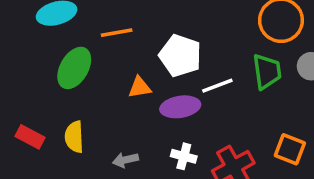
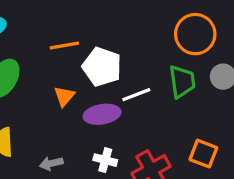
orange line: (117, 33) -> (64, 46), moved
orange triangle: (140, 87) -> (64, 96), turned -40

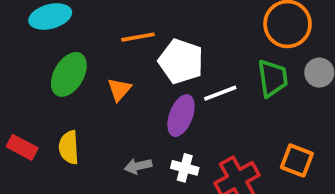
orange triangle: (64, 96) -> (119, 89), moved
purple ellipse: (102, 114) -> (181, 116), turned -60
gray arrow: (51, 163) -> (138, 166), moved

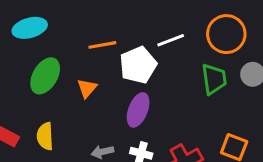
white pentagon: (181, 61) -> (138, 65), turned 30
white line: (220, 93) -> (171, 40), moved

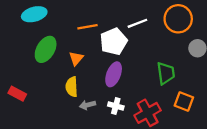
green trapezoid: (214, 79) -> (166, 73), moved
yellow semicircle: (45, 136) -> (72, 87), moved

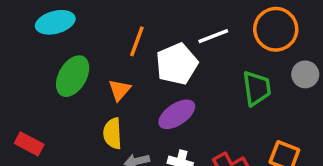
orange line: (88, 27) -> (137, 41), turned -60
green trapezoid: (166, 73) -> (257, 88), moved
purple ellipse: (114, 74) -> (177, 114), turned 35

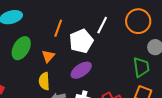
white line: (213, 36) -> (102, 25), turned -42
green trapezoid: (257, 88) -> (141, 67), moved

